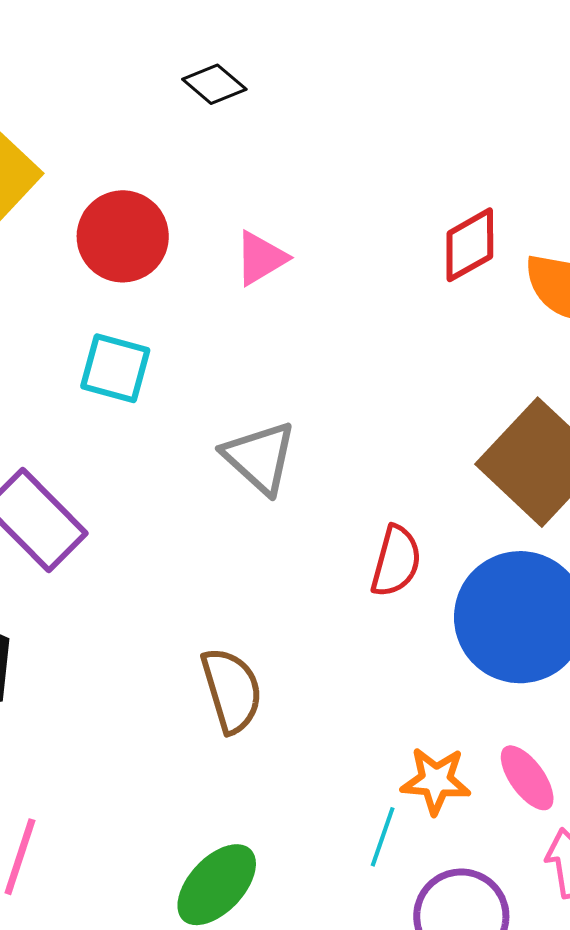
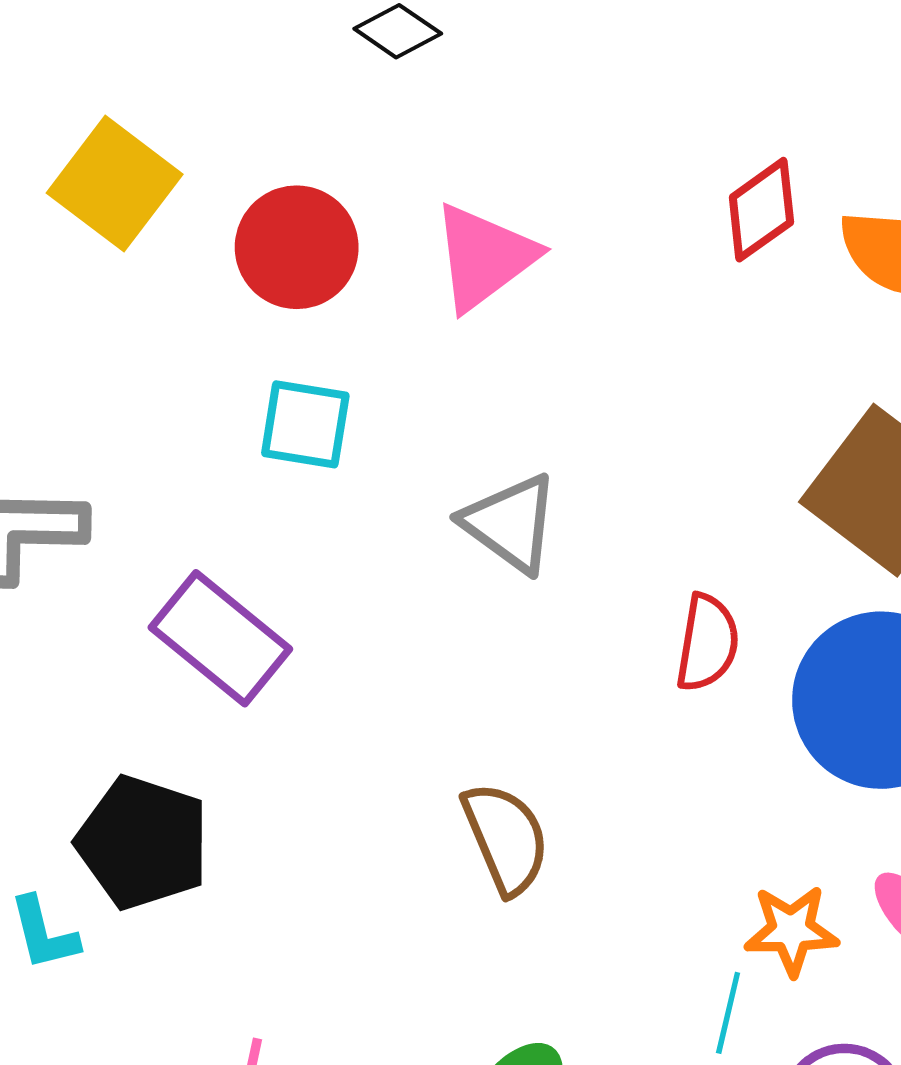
pink triangle: (261, 258) -> (484, 257), size x1.5

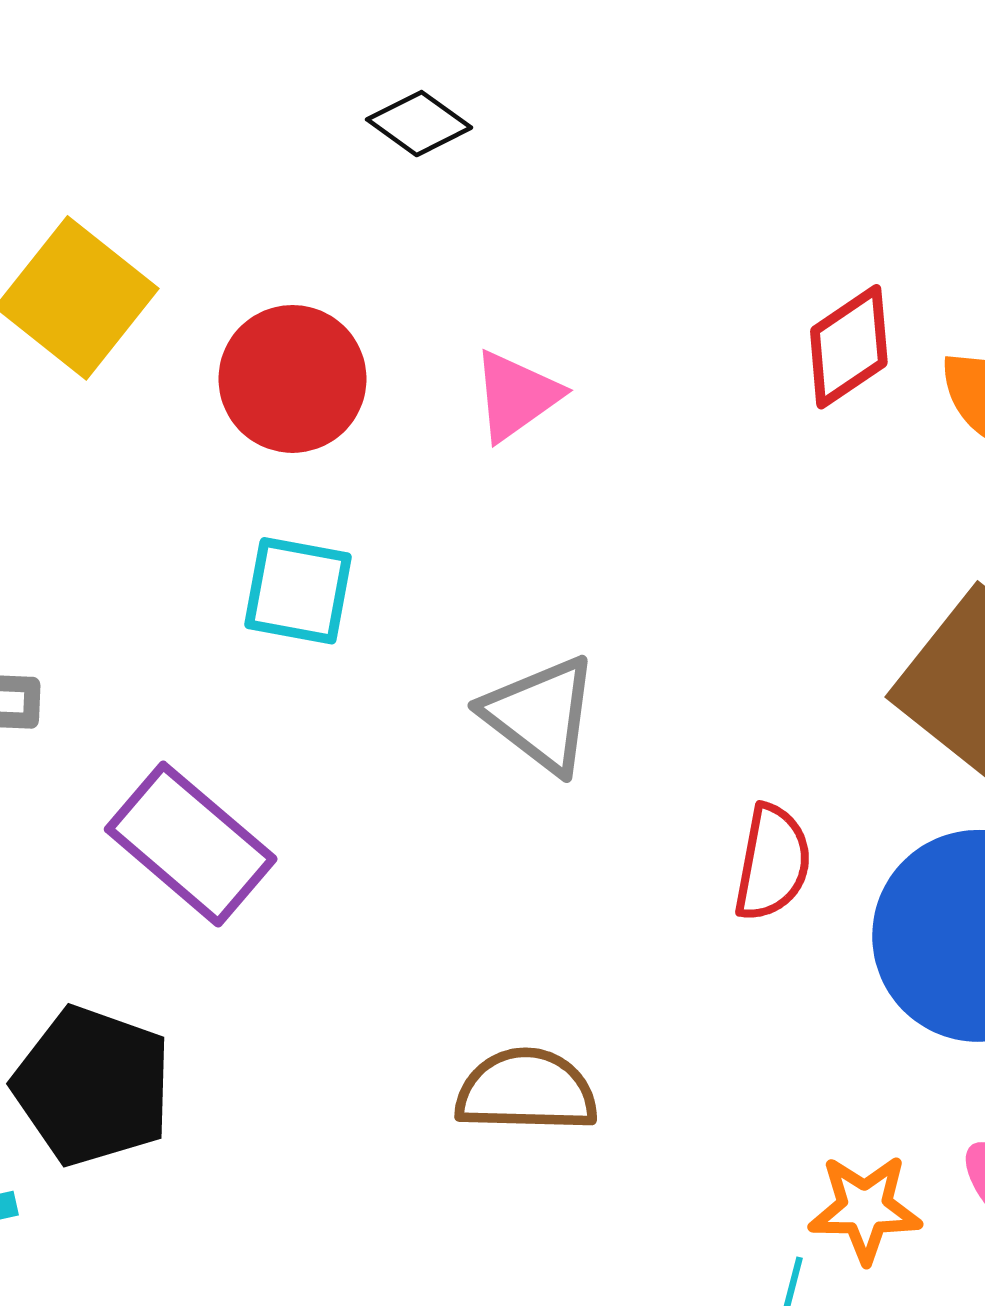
pink triangle: (484, 257) -> (516, 396), size x0.7
brown semicircle: (506, 838) -> (526, 1091), turned -67

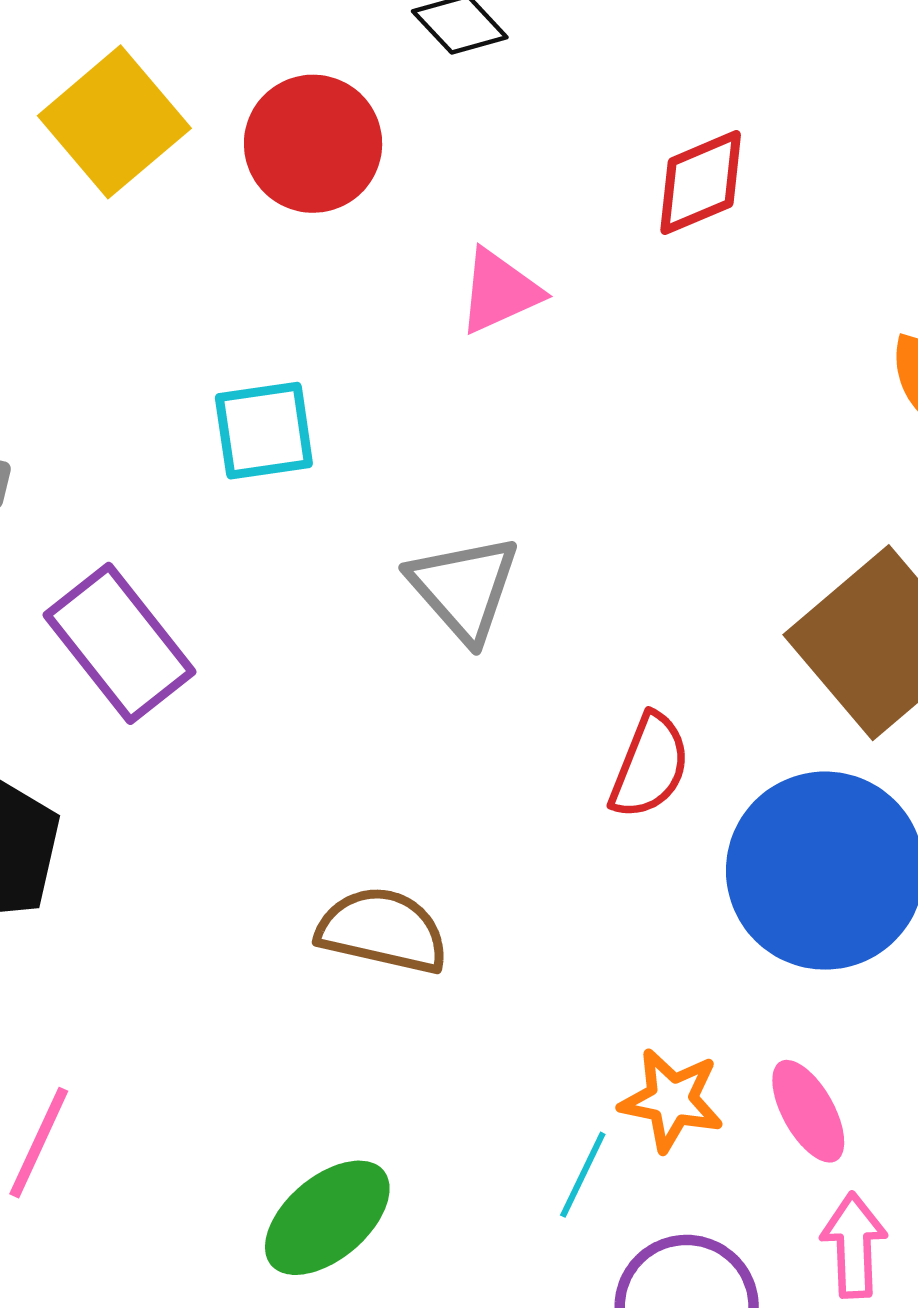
red diamond: (849, 347) -> (701, 183), moved
red circle: (293, 379) -> (313, 144), moved
cyan square: (298, 591) -> (264, 431), turned -30

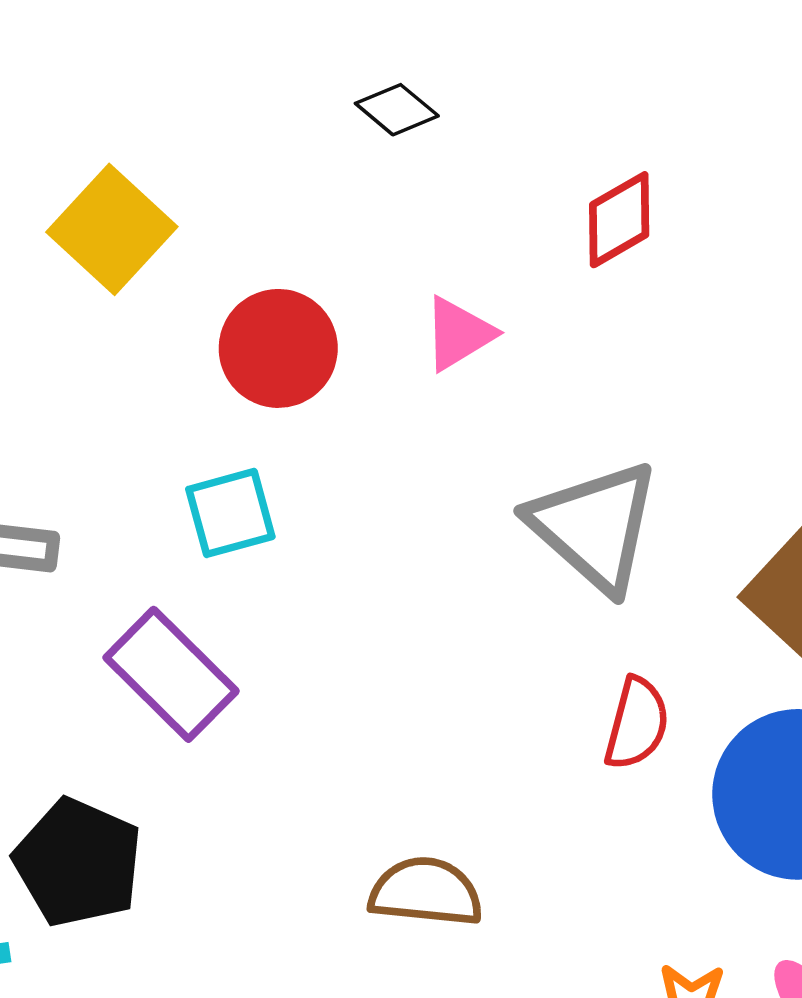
red circle: (313, 144) -> (278, 348), moved
cyan square: (264, 431) -> (230, 513), moved
gray triangle: (464, 588) -> (594, 526), moved, size x1.4

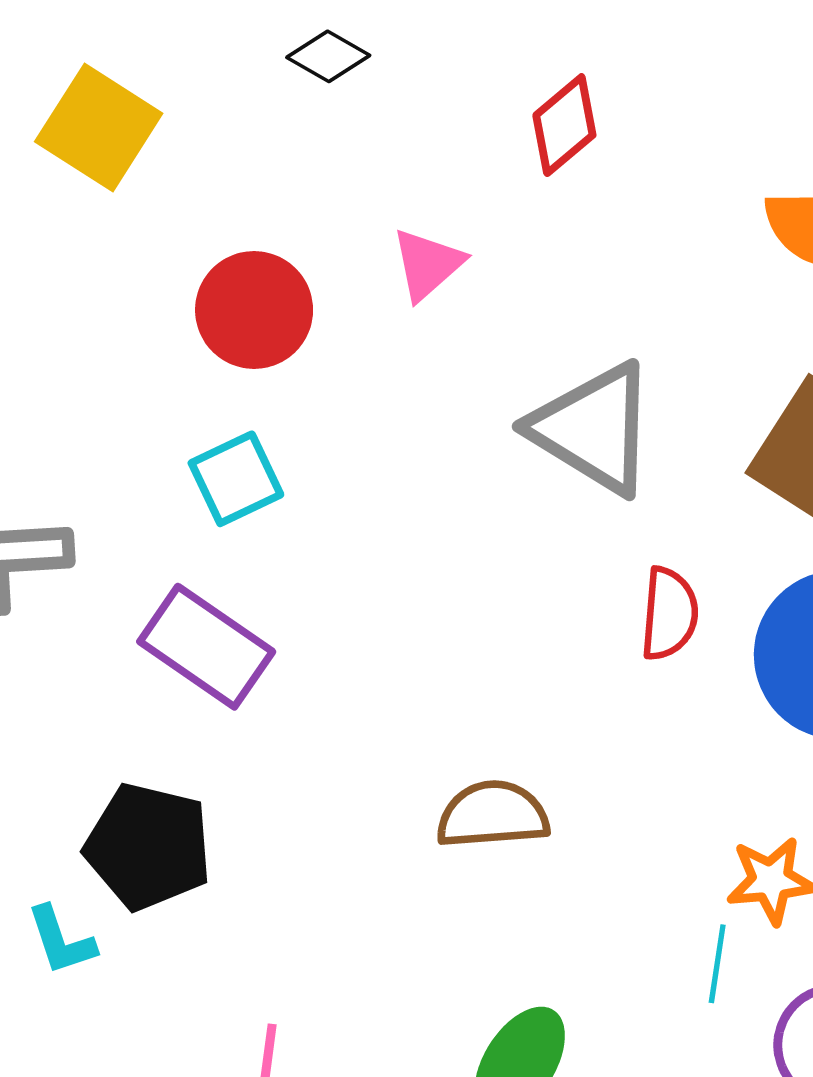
yellow square: (112, 229) -> (99, 128), moved

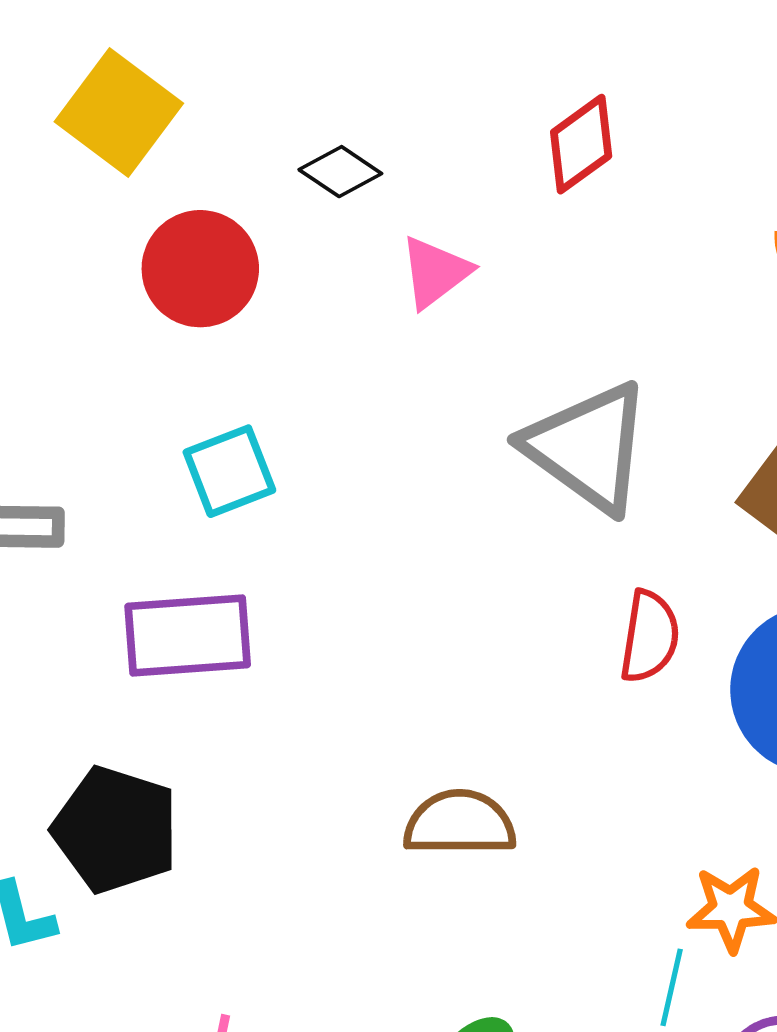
black diamond: (328, 56) -> (340, 172), moved
red circle: (254, 310) -> (200, 269), moved
purple rectangle: (206, 647) -> (188, 636), turned -43

